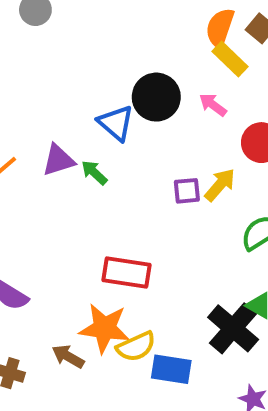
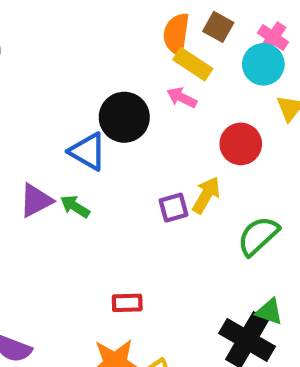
pink arrow: (213, 105) -> (182, 98), moved
red rectangle: (127, 273) -> (127, 303), size x0.6

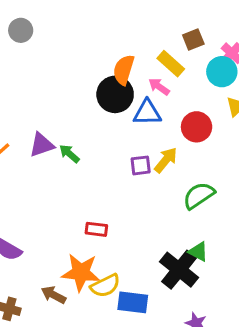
brown square: (218, 27) -> (193, 39), turned 30
orange semicircle: (176, 34) -> (124, 70), moved
blue triangle: (88, 152) -> (147, 113), moved, turned -40

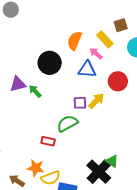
black circle: (115, 94) -> (50, 63), moved
green semicircle: (199, 196) -> (67, 123), moved
orange star: (81, 272) -> (36, 168), size x0.7

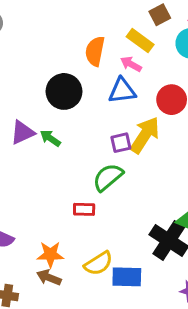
yellow arrow: (96, 101) -> (145, 135), size x1.4
orange star: (36, 168) -> (50, 254), moved

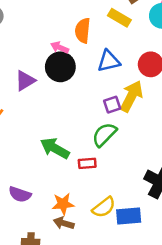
pink arrow: (131, 64) -> (60, 48), moved
purple triangle: (22, 132) -> (25, 81), moved
green arrow: (50, 138) -> (55, 148), moved, size x1.6

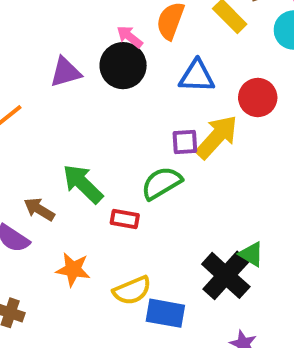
brown arrow: (64, 223) -> (39, 209), moved

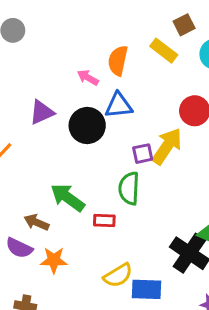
black circle: (123, 66) -> (87, 125), moved
blue triangle: (197, 76) -> (119, 105), moved
green semicircle: (161, 183) -> (129, 188), turned -48
orange star: (73, 269) -> (54, 260), moved

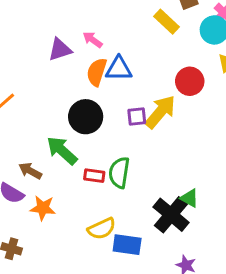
orange semicircle: (118, 61) -> (97, 72), moved
purple triangle: (42, 112) -> (60, 50), moved
black circle: (87, 125) -> (86, 117), moved
green semicircle: (129, 188) -> (119, 173), moved

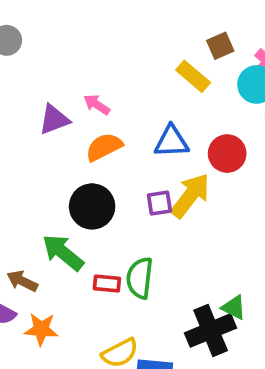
blue triangle: (119, 69) -> (171, 142), moved
orange semicircle: (97, 72) -> (104, 147), turned 48
black cross: (171, 215) -> (211, 330), turned 30

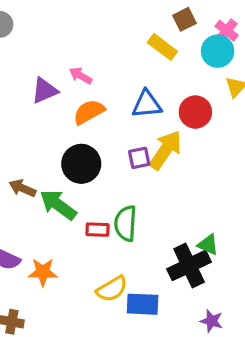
brown arrow: (22, 281) -> (22, 188), moved

